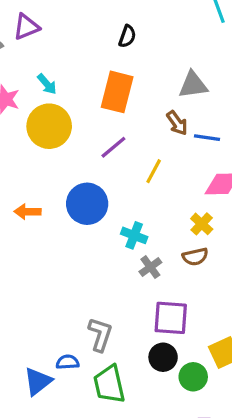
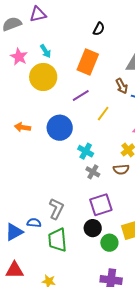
gray cross: (150, 267) -> (93, 172), turned -32
purple square: (171, 318) -> (101, 205), turned -30

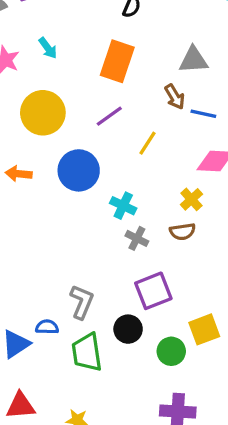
yellow circle: (43, 77) -> (43, 113), moved
black circle: (93, 228) -> (128, 329), moved

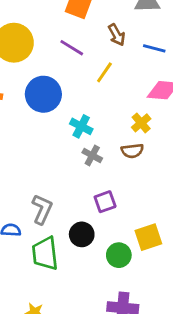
brown arrow: (175, 97) -> (117, 35), moved
purple line: (109, 116) -> (72, 48), turned 65
purple square: (153, 291) -> (105, 202), size x0.7

